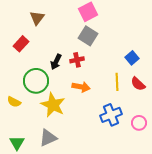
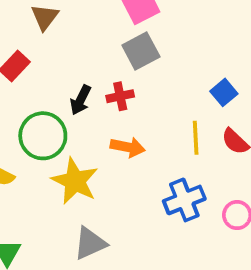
gray square: (88, 36) -> (141, 51), turned 30
gray triangle: (48, 138) -> (90, 243), moved

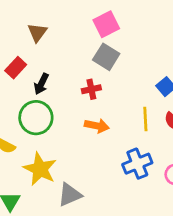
gray square: (141, 51) -> (106, 57), turned -30
black arrow: (81, 100) -> (41, 84), moved
yellow star: (75, 181) -> (40, 169), moved

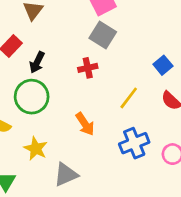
yellow line: (145, 119) -> (129, 98), moved, turned 40
orange arrow: (97, 126) -> (85, 124), moved, turned 45
yellow star: (40, 169) -> (36, 149), size x0.7

